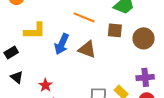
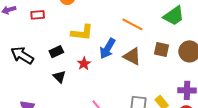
brown square: (115, 30) -> (161, 49), moved
red star: (45, 85) -> (84, 64), moved

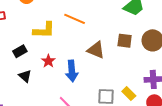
orange line: (132, 24) -> (75, 19), moved
blue arrow: (107, 48) -> (72, 71), moved, turned -30

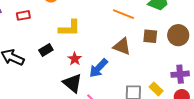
orange line: (75, 19) -> (124, 14), moved
blue arrow: (72, 71) -> (98, 68), turned 50
black triangle: (25, 76) -> (72, 83), moved, size x1.5

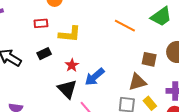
red rectangle: (23, 15) -> (41, 23), moved
brown square: (150, 36) -> (149, 59), moved
brown triangle: (122, 46) -> (137, 82), moved, turned -42

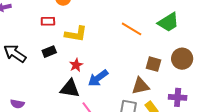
black triangle: (67, 89) -> (70, 89), turned -40

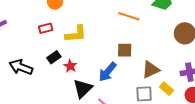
brown square: (154, 64) -> (125, 50), moved
red star: (76, 65) -> (70, 66), moved
black triangle: (70, 89) -> (83, 89), turned -40

